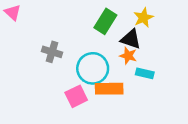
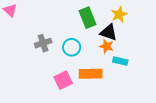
green rectangle: (105, 21) -> (87, 18), turned -54
gray cross: (52, 52) -> (43, 43), turned -35
cyan circle: (93, 68) -> (72, 47), moved, size x0.7

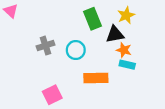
black triangle: (109, 32) -> (115, 34), turned -30
orange star: (107, 46) -> (124, 50), moved
pink square: (63, 80) -> (52, 95), moved

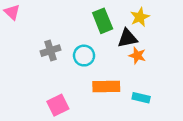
cyan rectangle: (127, 65) -> (141, 98), moved

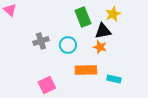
orange star: (137, 56) -> (100, 47), moved

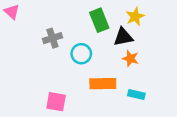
gray cross: (41, 41) -> (52, 38), moved
orange star: (100, 47) -> (130, 58), moved
pink square: (47, 85) -> (56, 102), turned 36

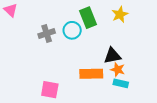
black triangle: (123, 37) -> (112, 56), moved
cyan circle: (81, 54) -> (72, 30), moved
orange star: (130, 58) -> (118, 70), moved

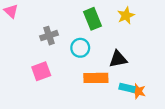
cyan circle: (72, 30) -> (80, 48), moved
orange star: (118, 70) -> (138, 91), moved
pink square: (50, 90) -> (41, 71), moved, turned -30

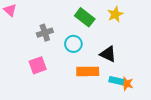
green rectangle: (92, 19) -> (85, 17), turned -30
black triangle: (118, 59) -> (108, 54), turned 36

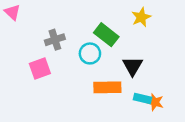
green rectangle: (85, 17) -> (106, 35), moved
black triangle: (108, 54) -> (132, 66), turned 36
pink square: (38, 65) -> (40, 69), moved

